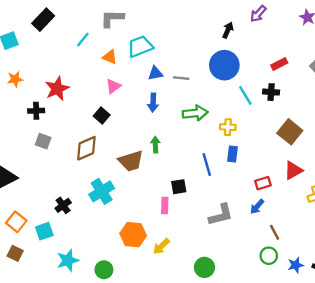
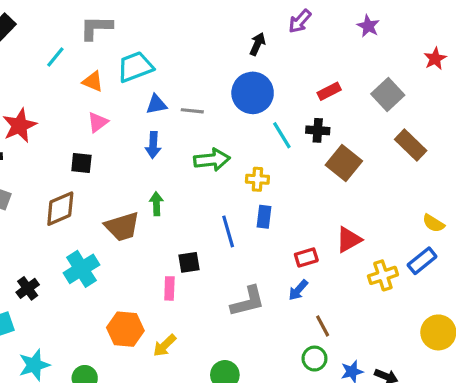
black square: (102, 115) -> (81, 163), turned -35
brown square: (290, 132) -> (344, 163), moved

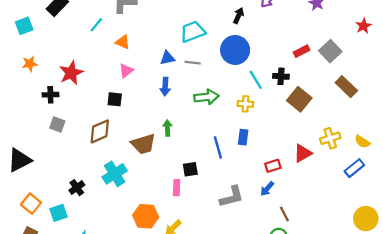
cyan trapezoid: (135, 67) -> (193, 32), moved
red rectangle: (329, 91) -> (302, 51), moved
yellow cross: (257, 179) -> (245, 104), moved
yellow cross: (383, 275) -> (330, 138), moved

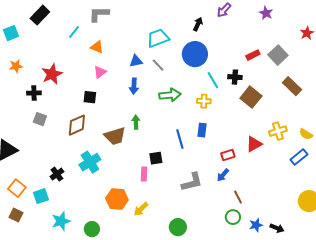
gray line: (193, 63) -> (158, 65), turned 40

